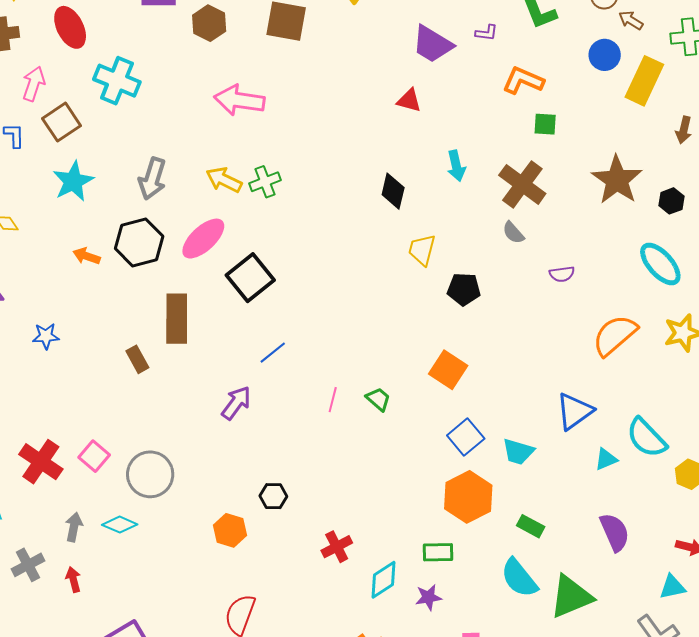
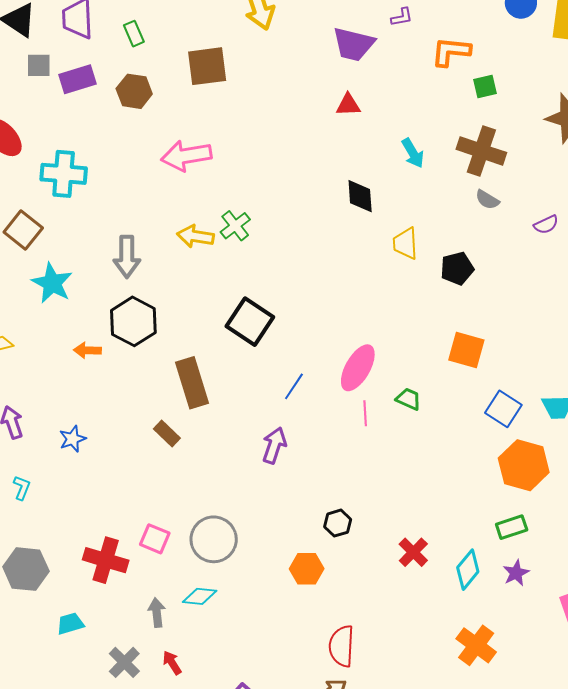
pink ellipse: (203, 239) -> (358, 368), moved

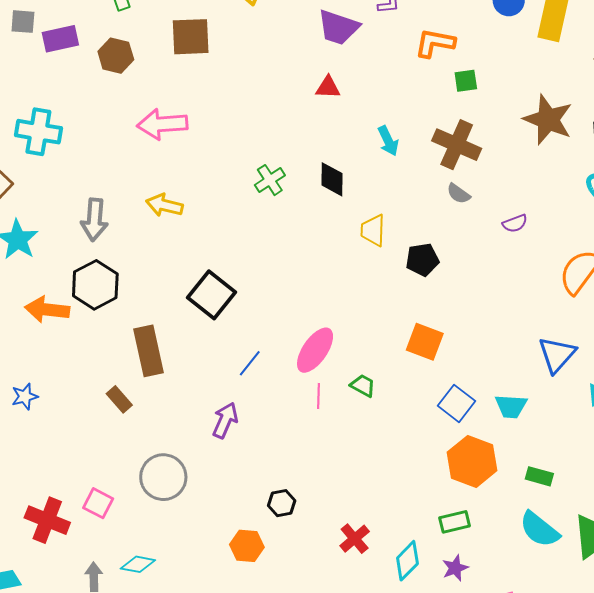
green cross: (235, 226) -> (270, 180), moved
orange arrow: (87, 350) -> (47, 310), size x1.6
gray circle: (214, 539) -> (163, 477), moved

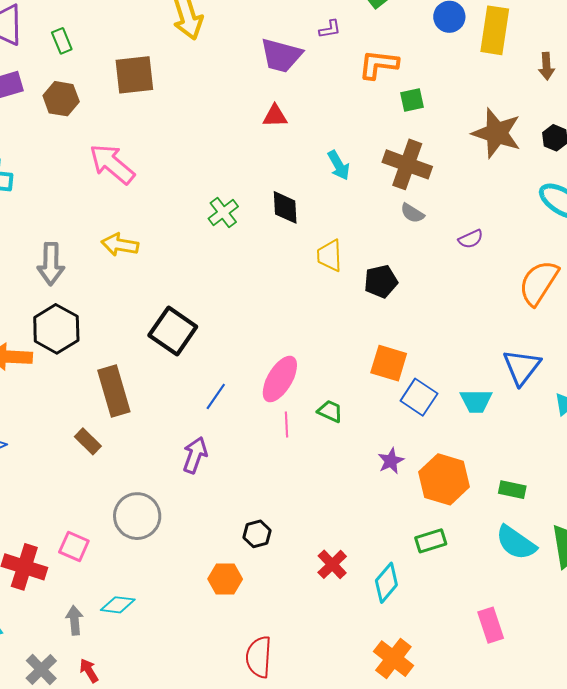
pink arrow: (162, 124) -> (112, 164), turned 48
blue square: (457, 403) -> (419, 397), moved
cyan trapezoid: (511, 406) -> (476, 401), moved
purple star: (455, 568) -> (391, 461), moved

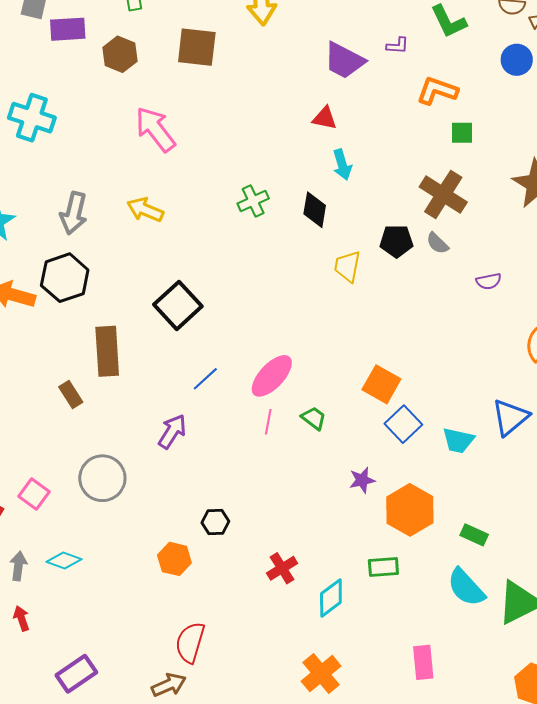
cyan arrow: (339, 165) -> (342, 165), moved
black pentagon: (381, 281) -> (396, 241), moved

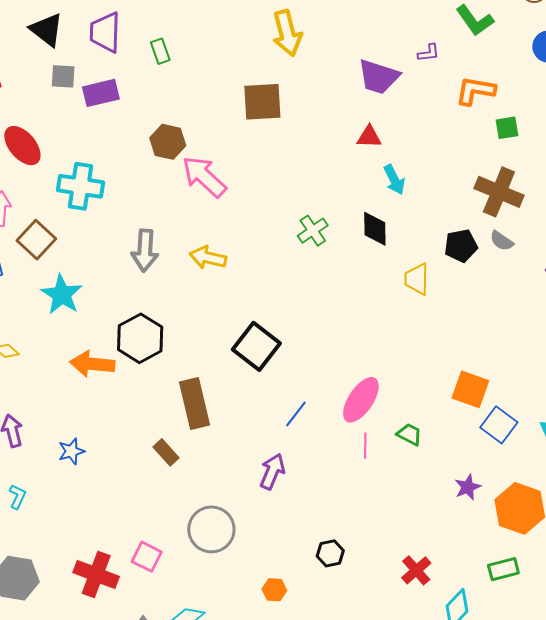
brown square: (197, 47) -> (262, 102), moved
brown hexagon: (120, 54) -> (168, 142), moved
gray arrow: (74, 213) -> (145, 250), moved
orange hexagon: (174, 559) -> (274, 590), moved, size x0.7
red cross: (282, 568) -> (416, 570), moved

